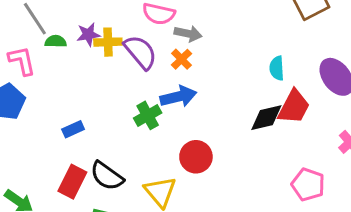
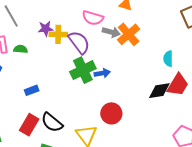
green semicircle: (56, 41) -> (21, 49), moved
orange cross: (182, 59) -> (129, 34), moved, size x1.6
blue arrow: (178, 97) -> (102, 73), size x0.7
green cross: (148, 115) -> (83, 70), moved, size x1.4

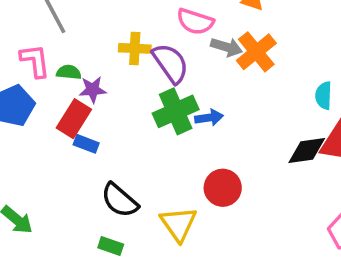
purple star: (46, 29) -> (93, 90), moved
blue rectangle: (32, 90) -> (86, 144), turned 40
red rectangle: (29, 125) -> (74, 119), moved

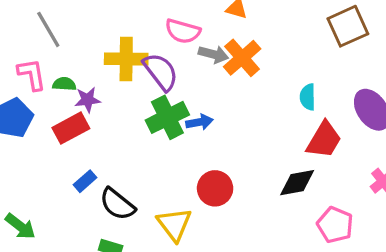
yellow cross: (135, 48) -> (126, 59), size x1.4
red rectangle: (74, 119) -> (71, 128), turned 32
blue rectangle: (86, 144) -> (85, 181), moved, turned -60
black diamond: (307, 151) -> (297, 183), moved

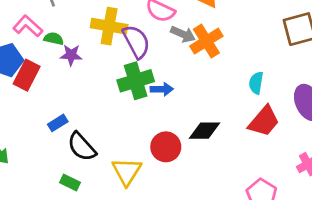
pink L-shape: (32, 74) -> (28, 26), turned -48
red rectangle: (71, 128) -> (27, 75), moved, turned -44
black diamond: (297, 183) -> (205, 131), moved

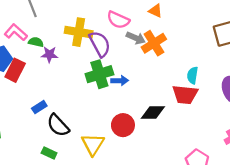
red trapezoid: (264, 121) -> (185, 94), moved, turned 56

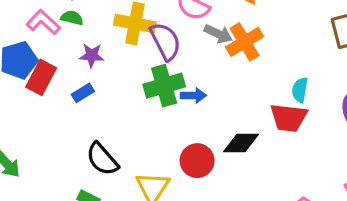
green semicircle: (36, 42) -> (72, 18), moved
blue rectangle: (39, 107) -> (83, 93), moved

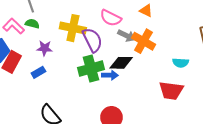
orange cross: (245, 42) -> (143, 41), turned -30
cyan semicircle: (300, 90) -> (181, 63), moved, turned -98
black diamond: (241, 143) -> (121, 63), moved

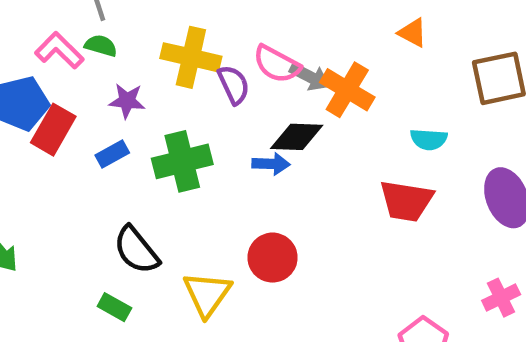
orange triangle: (146, 11) -> (413, 33), moved
pink semicircle: (111, 18) -> (277, 64), moved
purple semicircle: (92, 40) -> (234, 85), size x0.7
green cross: (91, 69) -> (182, 161), moved

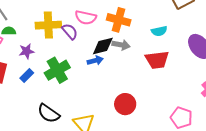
gray arrow: (310, 77) -> (121, 45), moved
red circle: (273, 258) -> (125, 104), moved

